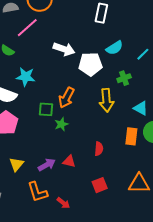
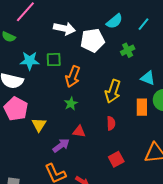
yellow arrow: (106, 100) -> (113, 91), moved, turned 30
green square: (46, 109) -> (54, 60), moved
red triangle: (69, 161) -> (79, 131), moved
yellow triangle: (16, 164) -> (39, 125), moved

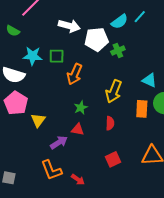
cyan line: (143, 24) -> (140, 17), moved
green cross: (128, 50) -> (118, 51), moved
green star: (71, 103) -> (81, 108), moved

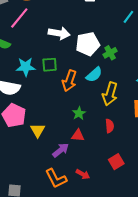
cyan semicircle: (119, 22) -> (94, 75), moved
red arrow: (78, 180) -> (83, 174), moved

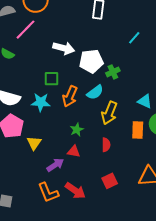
cyan star: (26, 67) -> (41, 102), moved
red arrow: (83, 174) -> (75, 191), size x1.5

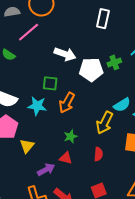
green cross: (113, 72) -> (114, 62), moved
cyan semicircle: (95, 92) -> (122, 105), moved

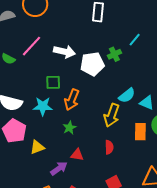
pink line: (29, 32) -> (32, 46), moved
green star: (70, 136) -> (69, 128), moved
yellow triangle: (27, 146) -> (37, 147), turned 35

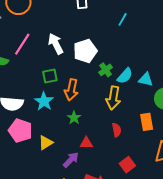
white arrow: (64, 52) -> (56, 44), turned -120
green cross: (114, 54) -> (106, 70), moved
cyan star: (43, 106) -> (44, 101), turned -30
orange rectangle: (140, 132) -> (147, 122), moved

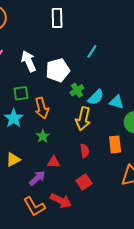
cyan line: (123, 19) -> (92, 51), moved
orange arrow: (71, 90) -> (42, 108), turned -30
red square: (127, 165) -> (84, 182), moved

